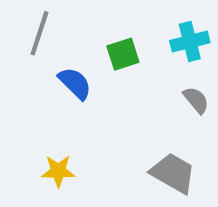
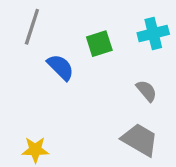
gray semicircle: (196, 100) -> (146, 91), moved
yellow star: (58, 171) -> (35, 150), moved

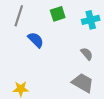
green square: (99, 44) -> (58, 14), moved

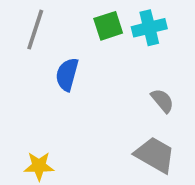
cyan cross: (91, 20) -> (149, 28), moved
blue semicircle: (36, 40) -> (67, 74), turned -120

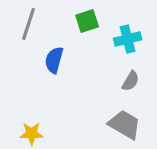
cyan cross: (149, 28) -> (128, 39), moved
gray semicircle: (162, 101) -> (131, 81), turned 70

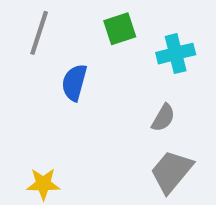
gray semicircle: (131, 81) -> (163, 118), moved
gray trapezoid: (125, 125) -> (172, 171), turned -80

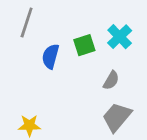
green square: (120, 29) -> (84, 45), moved
cyan cross: (176, 54) -> (120, 37), turned -30

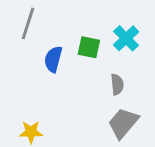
green square: (84, 45) -> (89, 47), turned 30
gray semicircle: (111, 80) -> (117, 84), turned -36

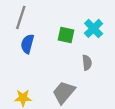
blue semicircle: (53, 59) -> (27, 44), moved
gray trapezoid: (123, 123) -> (64, 92), moved

